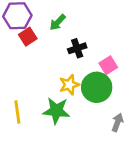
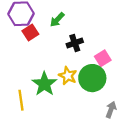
yellow star: (69, 85) -> (68, 76), turned -30
green star: (56, 111) -> (44, 84), moved, turned 30

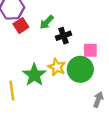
green arrow: (57, 20) -> (47, 22), moved
pink square: (103, 58) -> (90, 50), turned 32

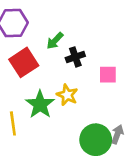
red square: (21, 26) -> (24, 62), moved, size x1.5
green circle: (80, 69) -> (96, 140), moved

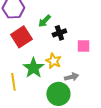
gray arrow: (117, 134) -> (71, 77), moved, turned 56
green circle: (96, 140) -> (58, 94), moved

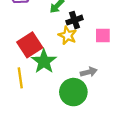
red square: (21, 37) -> (30, 45), moved
yellow star: (53, 61) -> (67, 35), moved

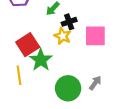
pink square: (103, 35) -> (95, 36), size x1.5
gray arrow: (89, 72) -> (95, 83), moved, turned -40

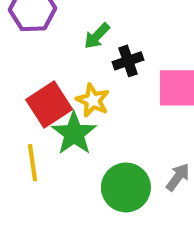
yellow star: (63, 36) -> (93, 100), moved

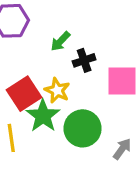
green circle: (126, 187) -> (83, 128), moved

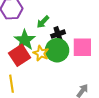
green star: (43, 116) -> (25, 40), moved
green circle: (83, 128) -> (57, 50), moved

